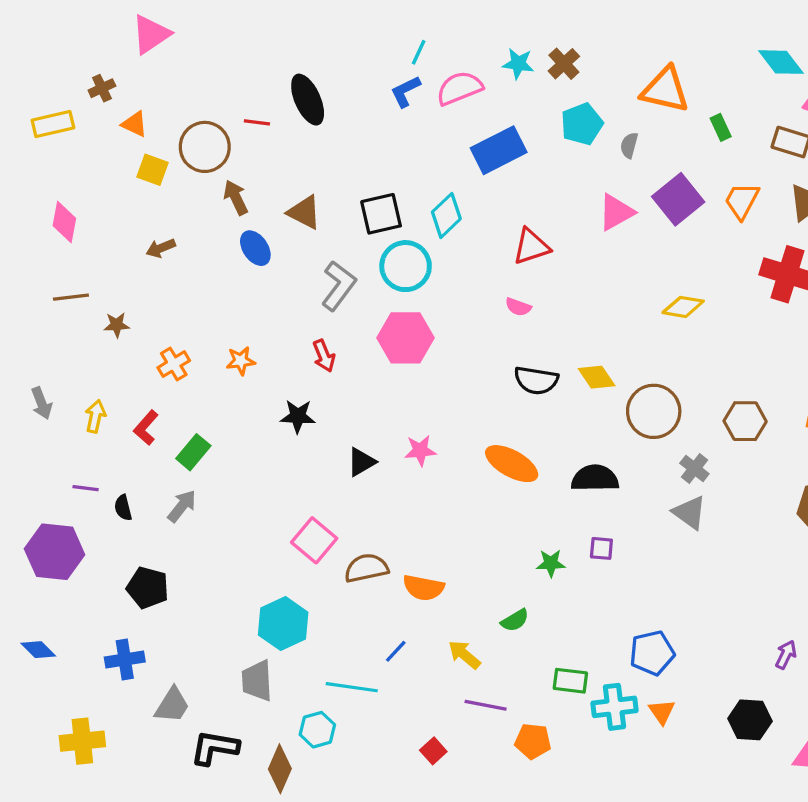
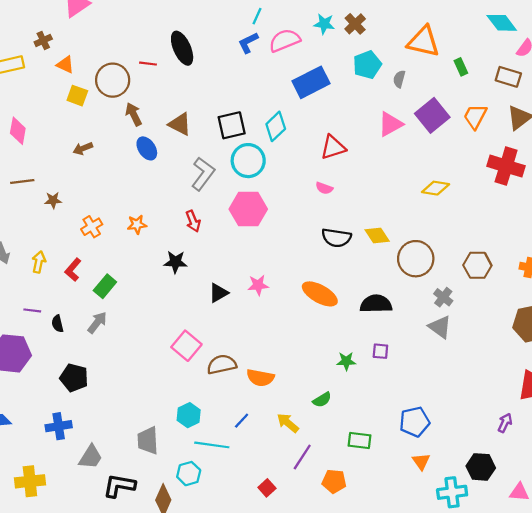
cyan hexagon: (283, 624) -> (189, 415), moved, size x0.7
purple line: (486, 705) -> (302, 457), turned -68
cyan cross: (614, 707) -> (452, 492), moved

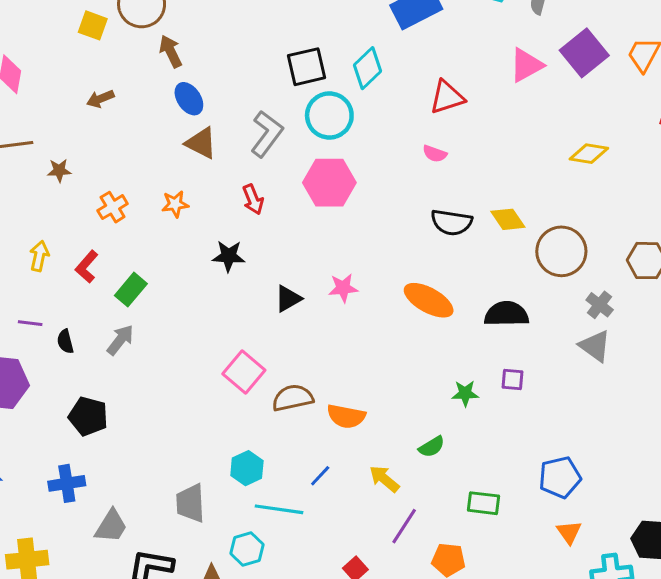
brown triangle: (180, 124) -> (201, 143), moved

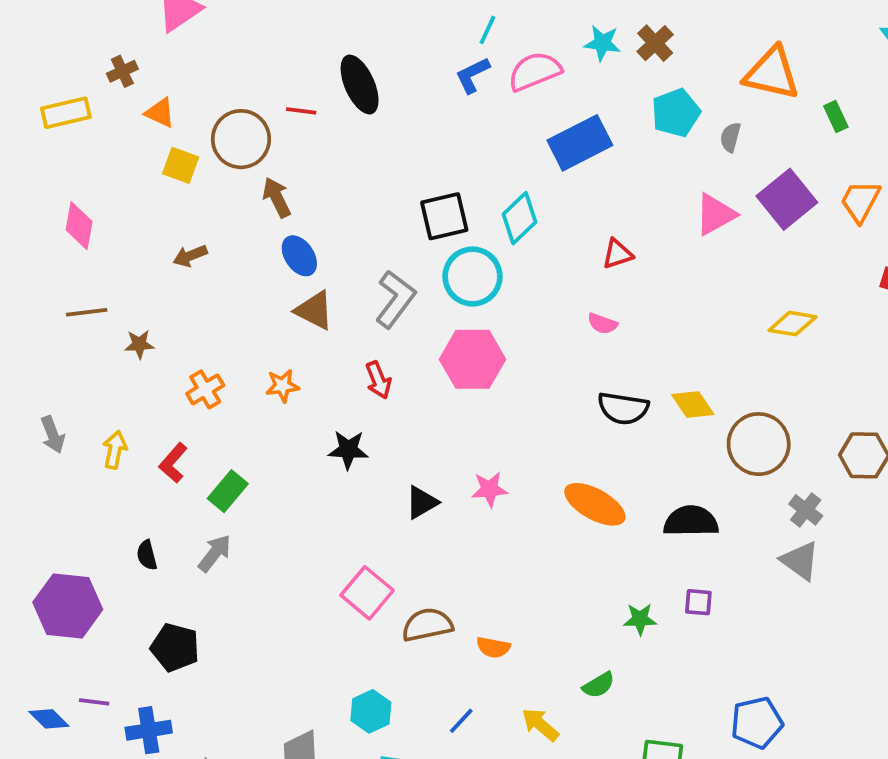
red triangle: (447, 97) -> (617, 254), size x0.7
purple line: (30, 323) -> (94, 702), moved
orange semicircle: (346, 416) -> (493, 647), size x0.7

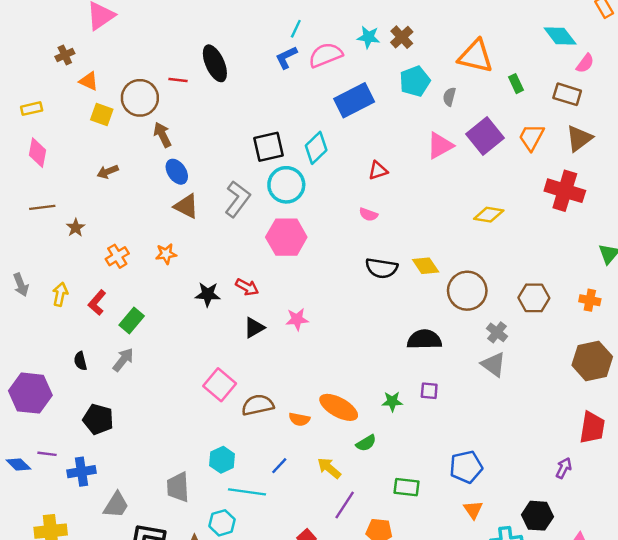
yellow rectangle: (66, 113) -> (32, 109), moved, size x0.7
brown star: (139, 344) -> (76, 228), turned -30
red arrow: (378, 380) -> (247, 287), moved, turned -40
orange ellipse: (595, 504) -> (339, 407), moved

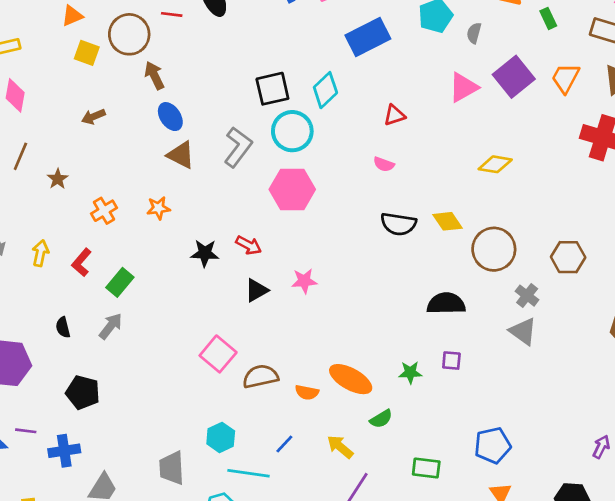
orange triangle: (89, 81) -> (72, 16), turned -48
brown line: (42, 207) -> (20, 156), turned -60
yellow diamond: (489, 215) -> (495, 164), moved

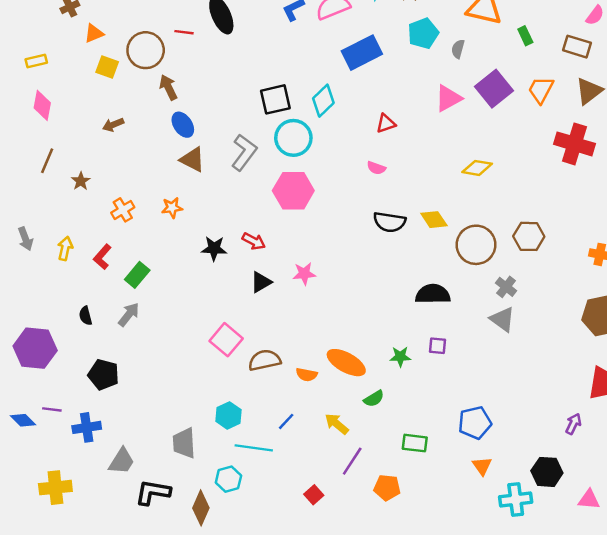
brown hexagon: (568, 257) -> (529, 236), moved

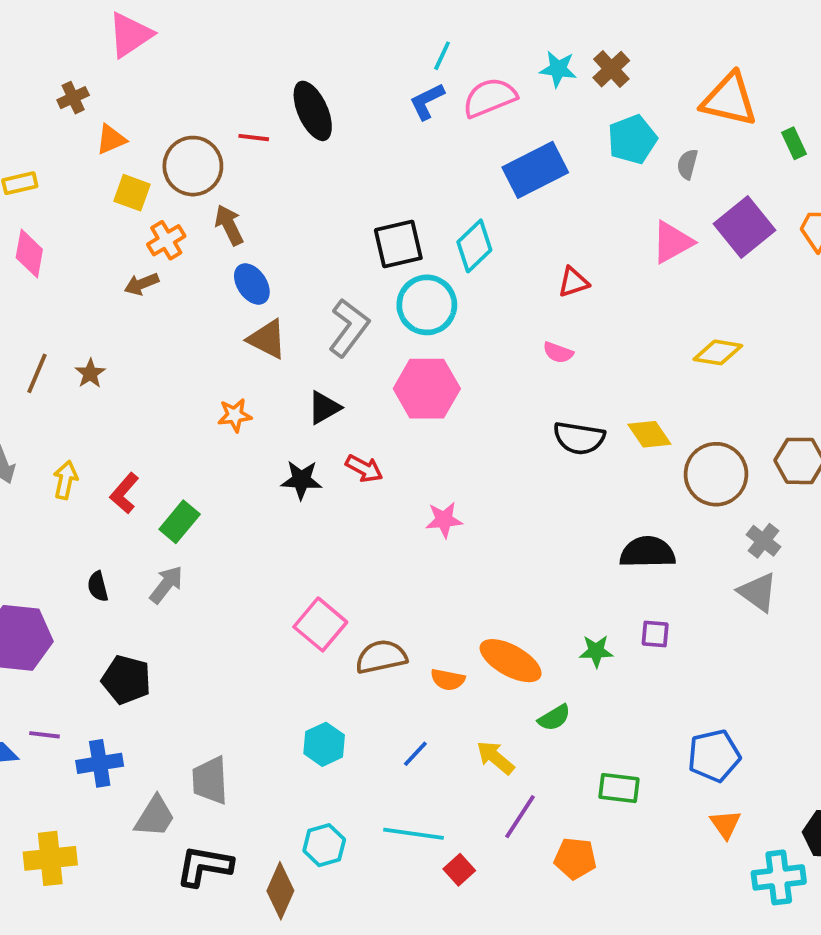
brown line: (47, 161) -> (37, 373), moved
orange cross: (123, 210) -> (166, 240), moved
black triangle: (261, 282) -> (324, 408), moved
gray trapezoid: (184, 443) -> (210, 780), moved
cyan line: (254, 448) -> (414, 834), moved

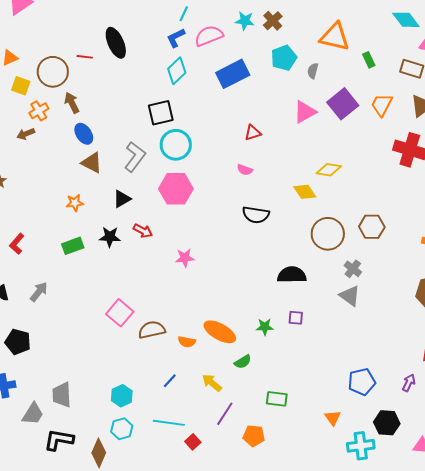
cyan diamond: (474, 246) -> (177, 71), moved
yellow diamond: (649, 434) -> (305, 192), moved
green rectangle: (180, 522) -> (73, 246), moved, turned 30
cyan hexagon: (324, 744) -> (122, 396), moved
blue pentagon: (714, 756) -> (362, 382), moved

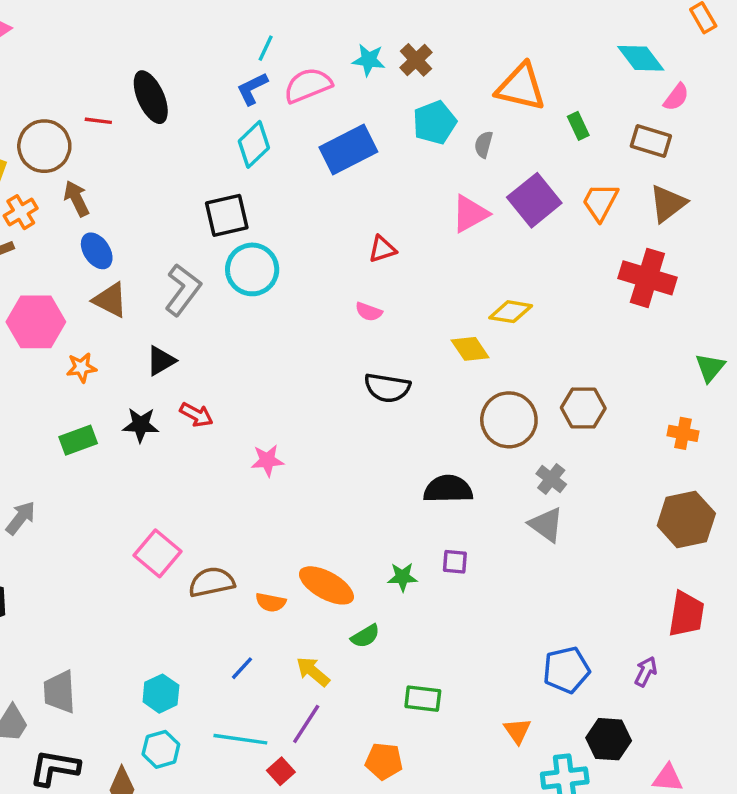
pink hexagon: (176, 189) -> (36, 322), moved
purple line: (225, 414) -> (306, 724), moved

